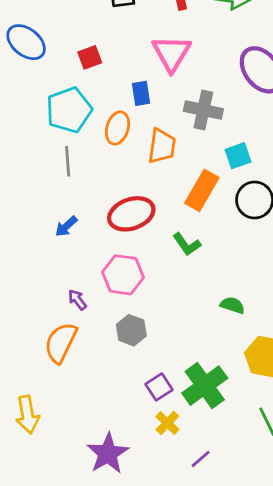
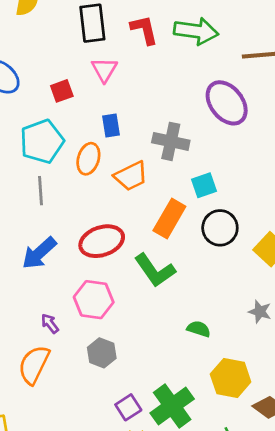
pink triangle: (171, 53) -> (104, 70), moved, size x0.7
orange trapezoid: (162, 146) -> (131, 176), turned 56
blue arrow: (66, 226) -> (39, 253), size x1.6
green L-shape: (187, 244) -> (155, 270), size x1.5

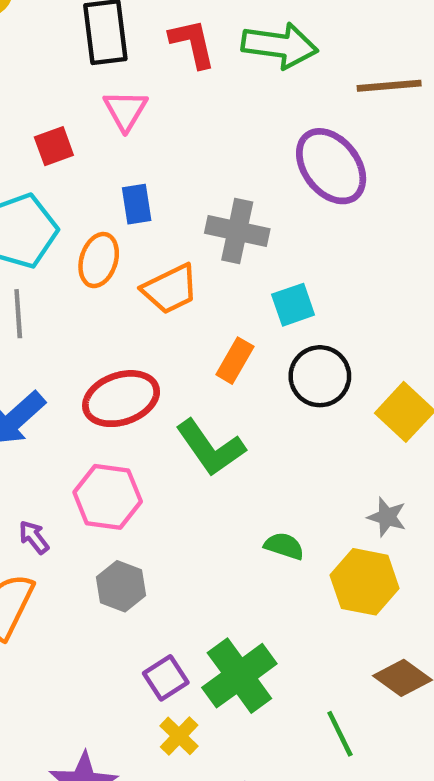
orange rectangle: (169, 219) -> (235, 361), size x0.7
yellow hexagon: (231, 378) -> (365, 582), moved

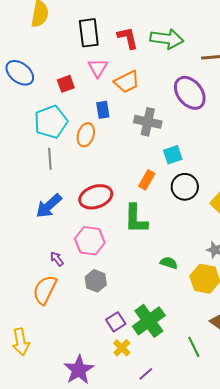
orange trapezoid: (170, 289) -> (127, 82), moved
green L-shape: (210, 448) -> (136, 219), turned 36

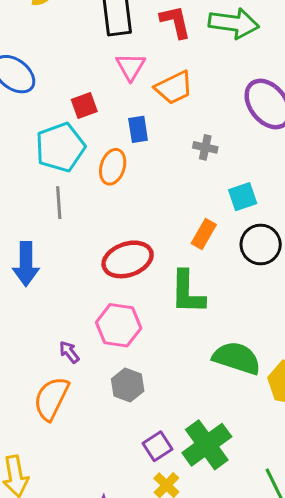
red square: (66, 84) -> (84, 105), moved
gray cross: (148, 122) -> (205, 147), size x0.6
blue arrow: (49, 206) -> (26, 264), moved, turned -48
green semicircle: (169, 263) -> (237, 358), size x1.8

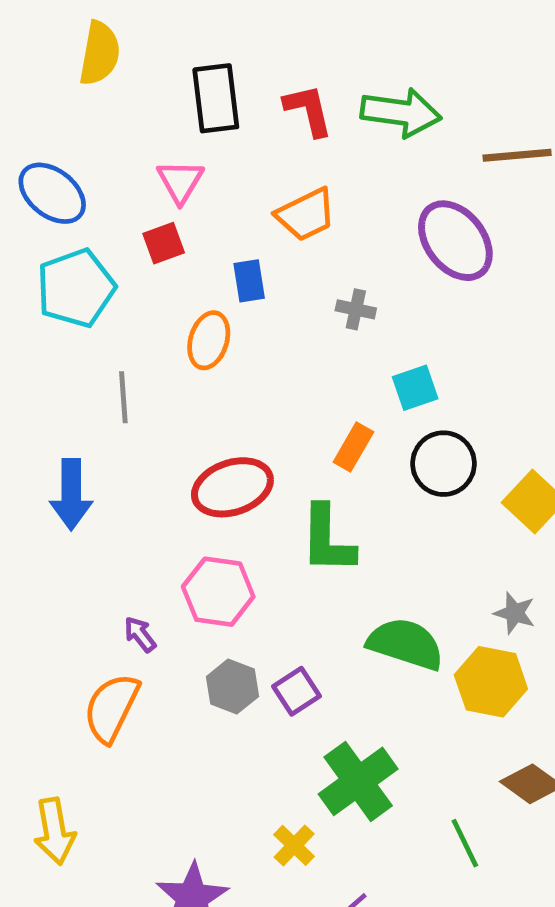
pink triangle: (131, 67) -> (180, 181), moved
cyan pentagon: (60, 147) -> (76, 288), moved
purple square: (157, 446) -> (296, 691), moved

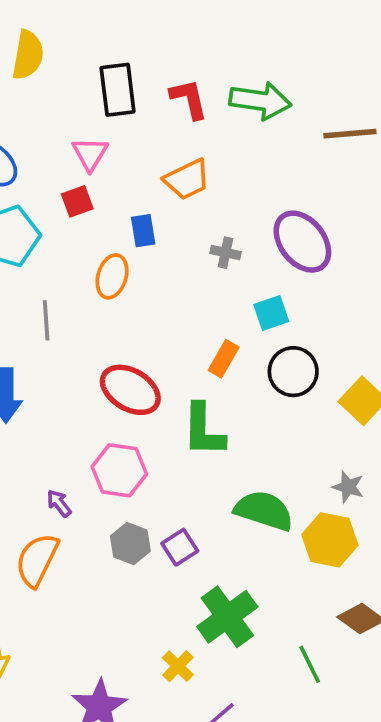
purple ellipse: (455, 241) -> (302, 242), moved
red ellipse: (232, 487) -> (130, 390), turned 50

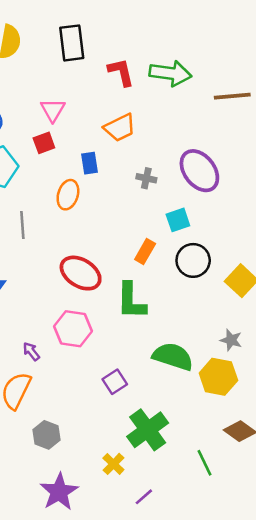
black rectangle: (118, 90) -> (72, 43), moved
gray hexagon: (130, 544) -> (46, 435), moved

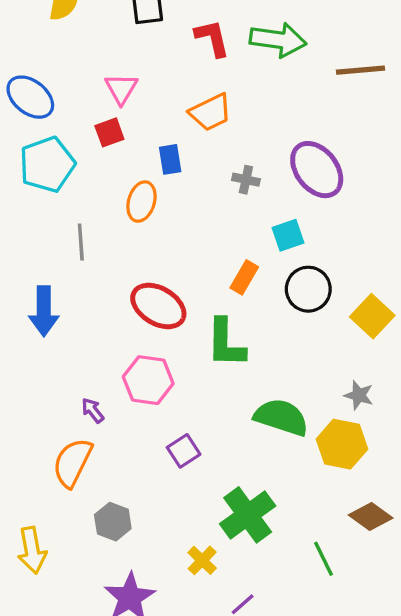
purple square: (115, 382) -> (184, 451), moved

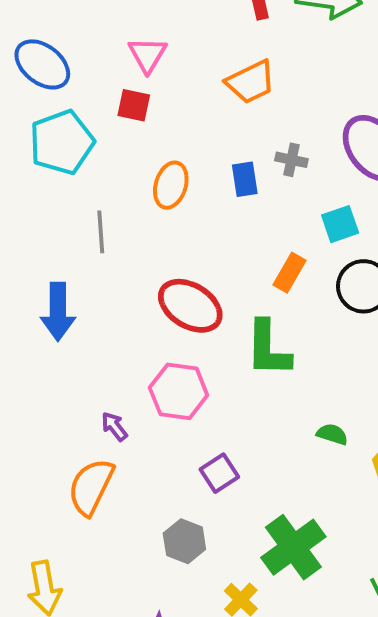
red square: (109, 132) -> (134, 105), turned 32
blue rectangle: (170, 159) -> (245, 179), moved
green semicircle: (281, 417) -> (332, 434), size x0.5
gray hexagon: (113, 522) -> (184, 541), moved

